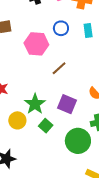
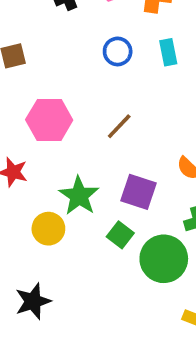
pink hexagon: (36, 44) -> (49, 120), moved
green square: (46, 126) -> (120, 235), moved

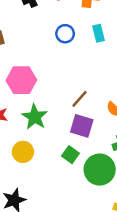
brown line: (119, 126) -> (80, 99), moved
green star: (79, 196) -> (35, 117), moved

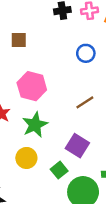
brown line: (80, 99) -> (85, 102), moved
yellow circle: (23, 152) -> (26, 158), moved

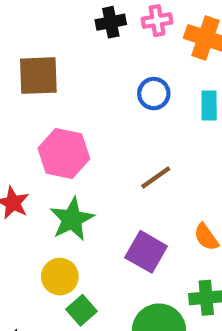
brown square: (19, 40) -> (38, 76), size x1.5
green square: (59, 170) -> (82, 310), moved

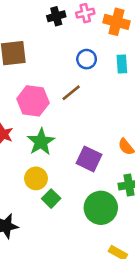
brown line: (156, 177) -> (71, 93), moved

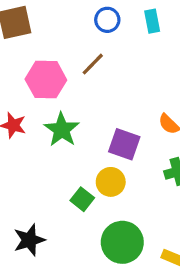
yellow circle: (36, 178) -> (111, 182), moved
green circle: (101, 208) -> (122, 242), moved

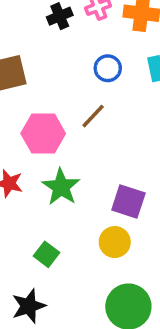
green square: (82, 199) -> (47, 254), moved

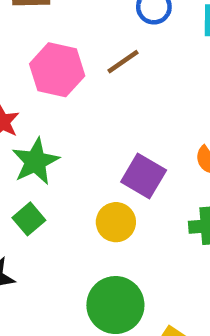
green star: (61, 187) -> (35, 161), moved

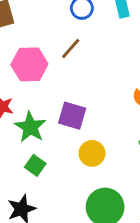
purple square: (144, 176) -> (72, 116), moved

